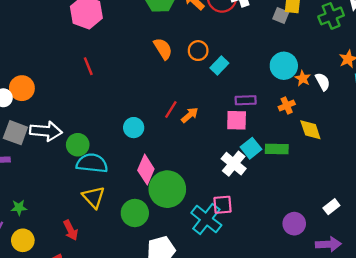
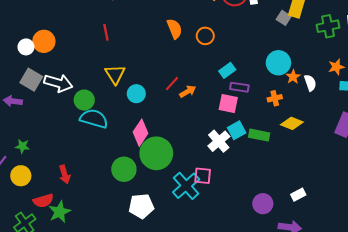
cyan rectangle: (219, 65) -> (227, 70), moved
yellow diamond: (310, 130) -> (292, 123), turned -60
yellow triangle: (94, 197) -> (115, 74), moved

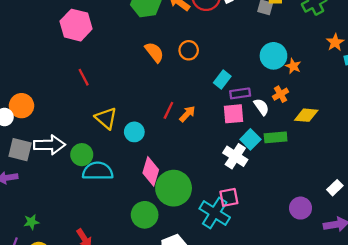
white semicircle: (310, 83) -> (261, 107), moved

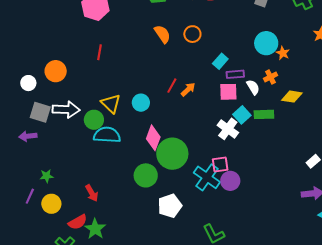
red line: (84, 77) -> (99, 52), turned 35
orange circle: (22, 106) -> (56, 71), moved
yellow triangle: (106, 118) -> (111, 104), moved
purple circle: (300, 208) -> (230, 181), moved

